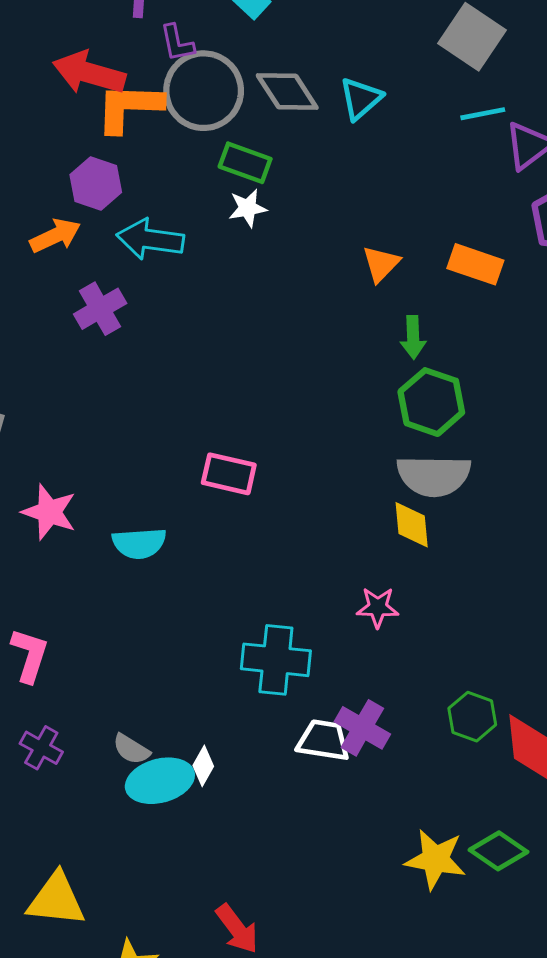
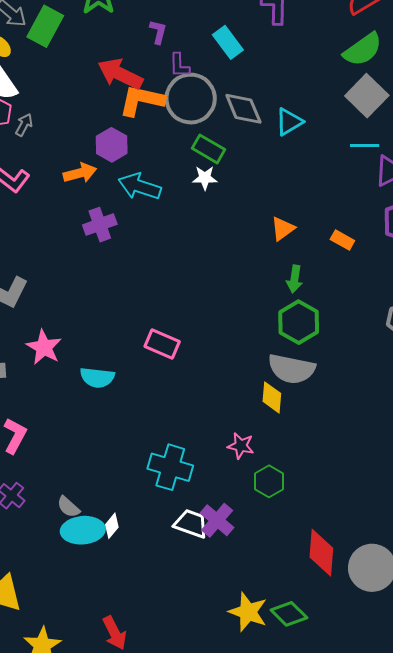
orange rectangle: (475, 264) -> (342, 240), size x0.7
green hexagon: (472, 717) -> (269, 481), moved

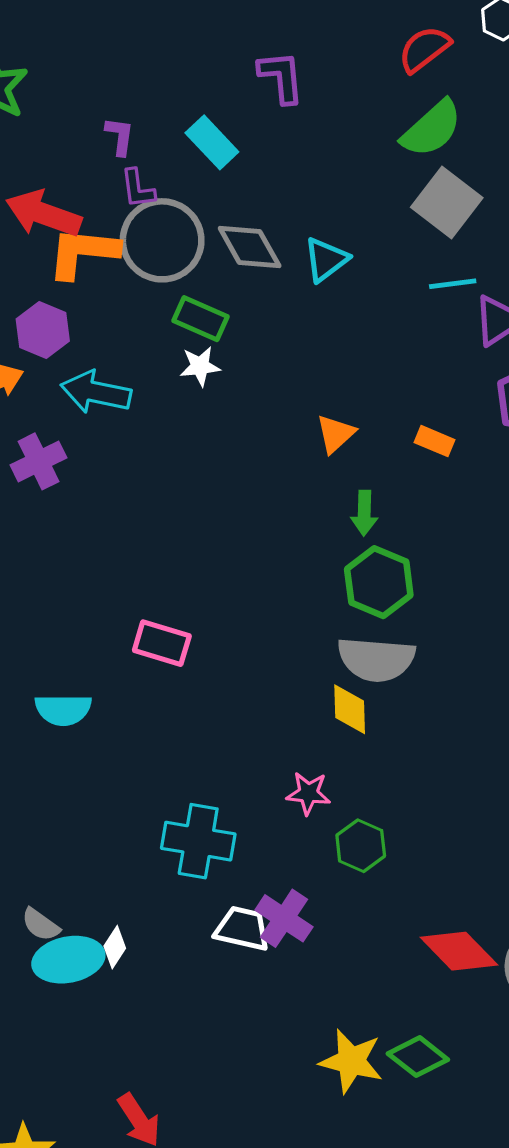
purple L-shape: (158, 32) -> (120, 136), moved
red diamond: (321, 553) -> (459, 951), turned -42

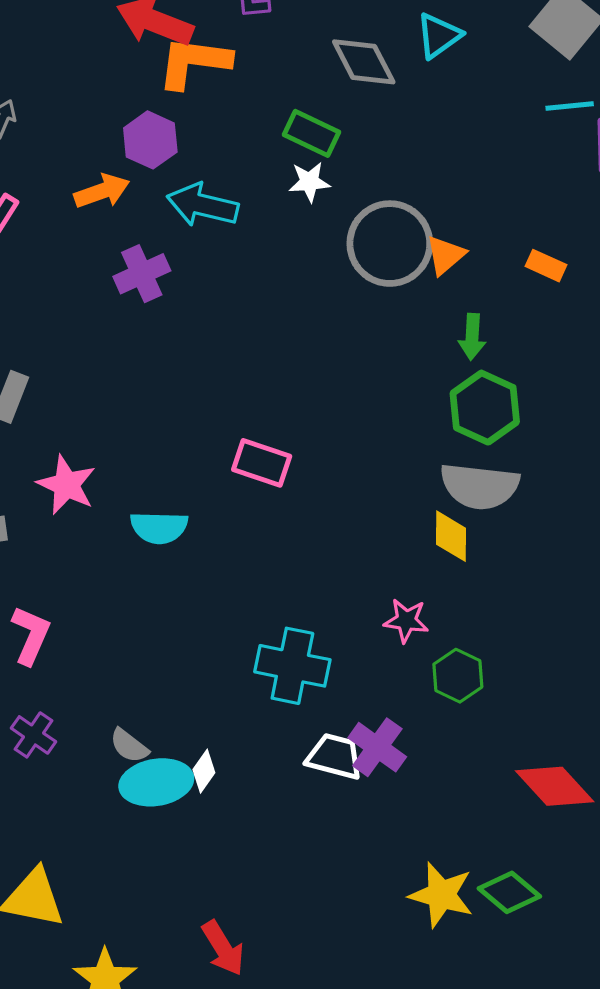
gray circle: (162, 240) -> (390, 244), moved
cyan triangle: (326, 260) -> (439, 36), moved

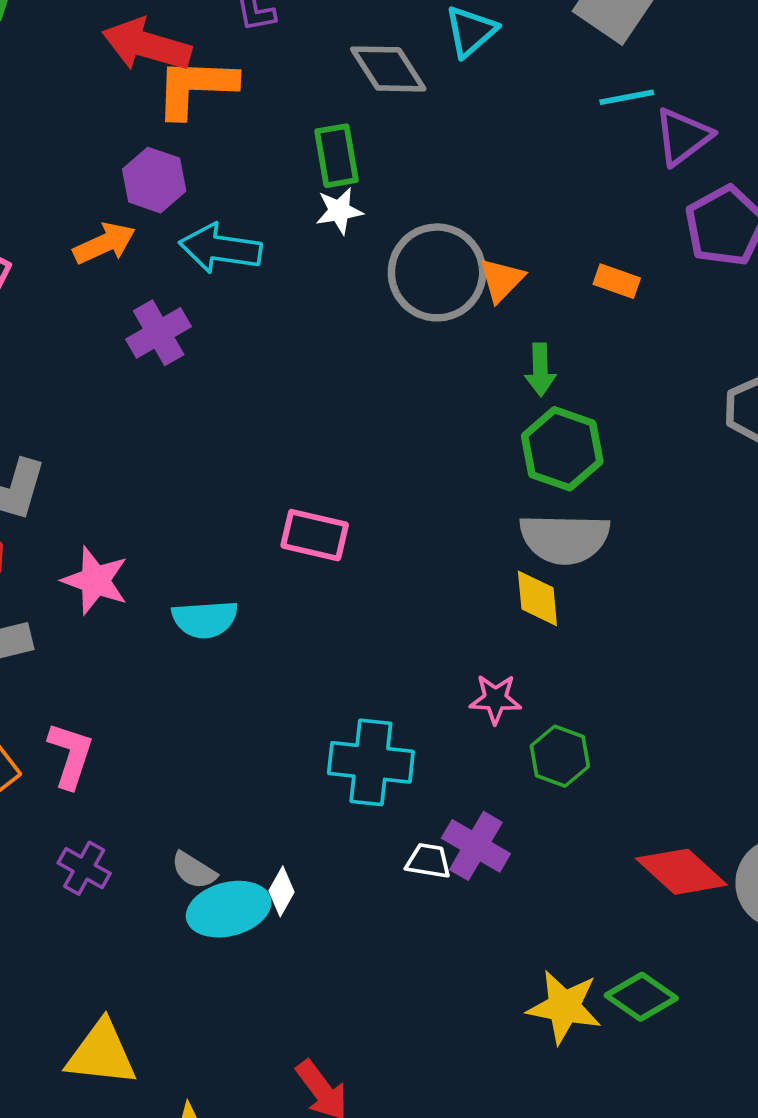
green rectangle: (311, 133) -> (336, 156), turned 60
white trapezoid: (335, 756) -> (428, 861), size x0.7

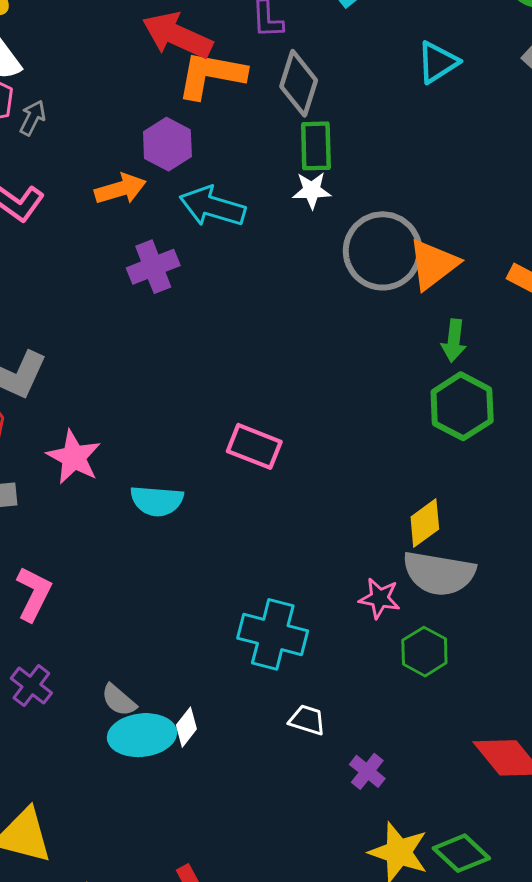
gray diamond: (388, 69) -> (299, 83), moved, turned 42
orange triangle: (501, 280) -> (433, 264), size x1.4
gray semicircle: (565, 539) -> (439, 573), moved
yellow diamond: (537, 598) -> (425, 523), turned 51
purple cross: (476, 846) -> (367, 771), moved, size x0.7

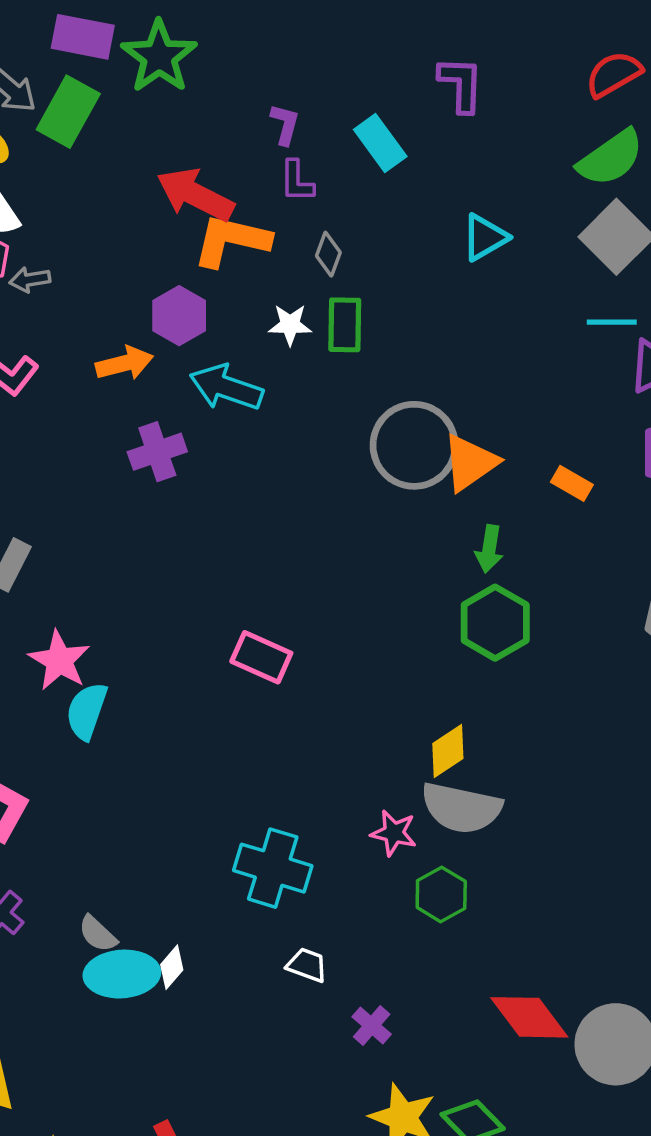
gray diamond: (299, 83) -> (328, 254), size x0.6
gray arrow: (33, 118) -> (30, 280), turned -128
white star: (312, 190) -> (290, 325), moved
cyan semicircle: (157, 501) -> (87, 711), moved, turned 102

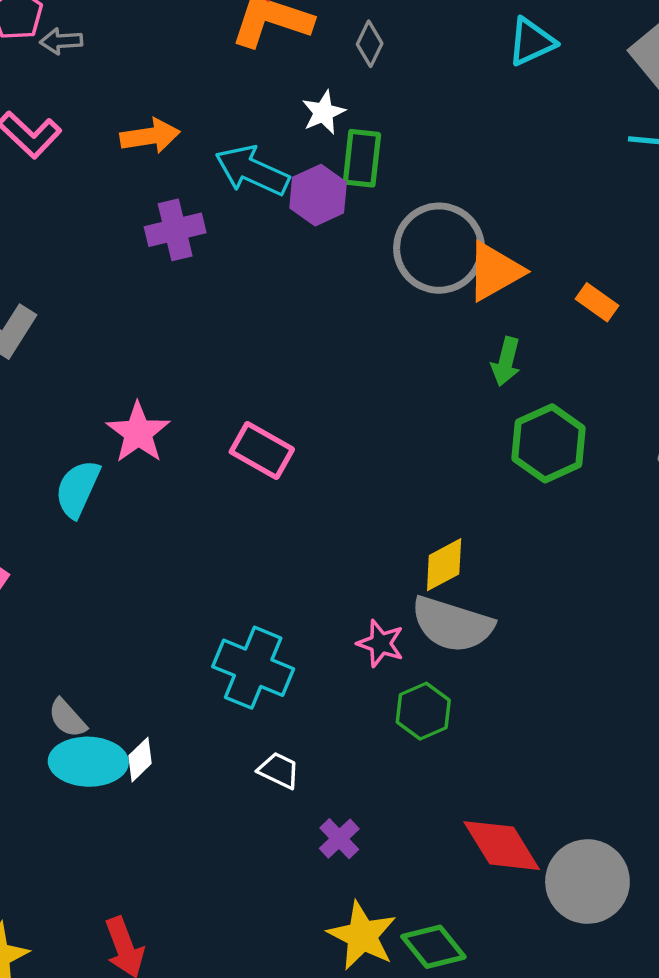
purple hexagon: (179, 316) -> (318, 195), moved
white star: (290, 325) -> (323, 112), turned -30
green rectangle: (345, 325) -> (362, 158), moved
green hexagon: (495, 623) -> (549, 443), moved
pink star: (59, 660) -> (138, 433), moved

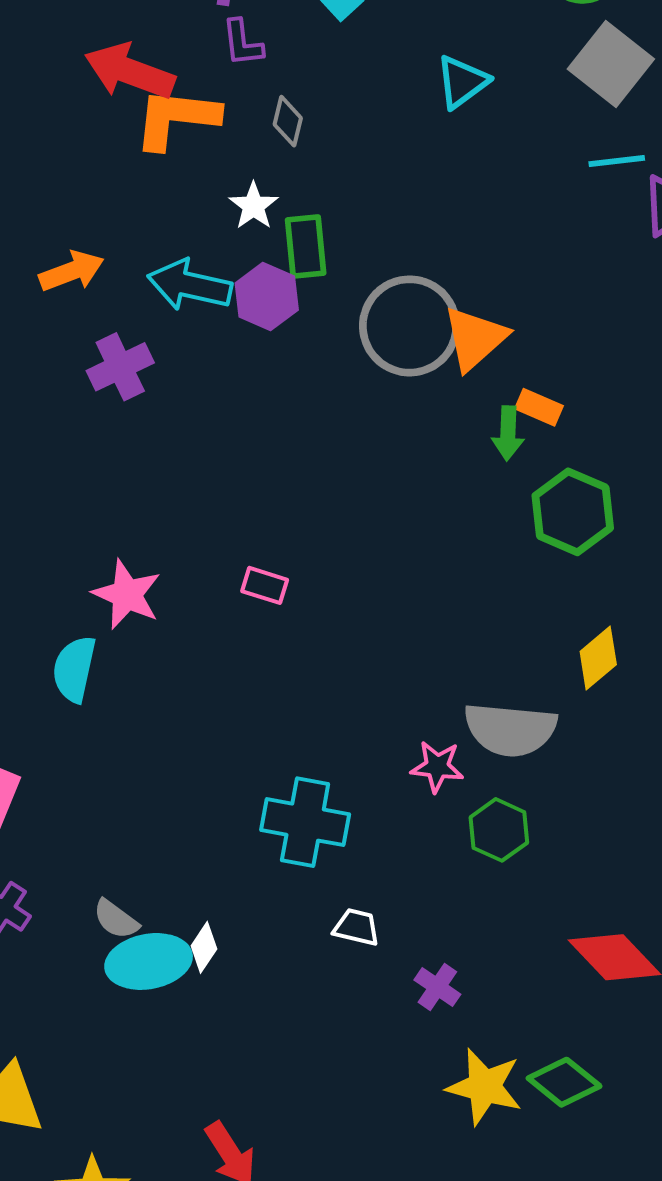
orange rectangle: (597, 302) -> (539, 407), moved
pink rectangle: (262, 451) -> (265, 585), size x0.7
yellow diamond: (444, 565) -> (598, 658), moved

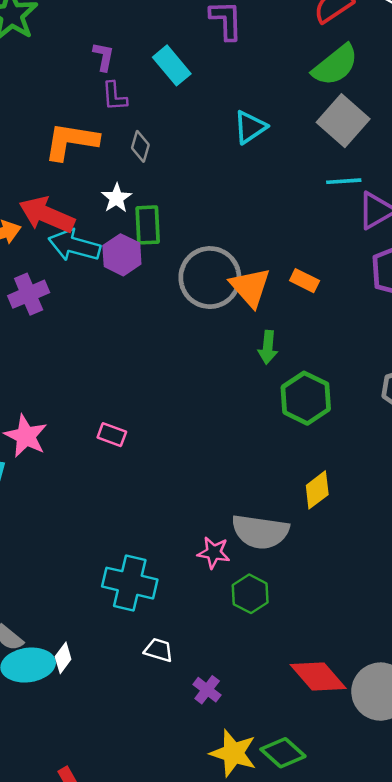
red arrow: (130, 71) -> (47, 215), moved
orange triangle: (475, 338) -> (250, 287), turned -33
orange rectangle: (539, 407) -> (305, 281), moved

